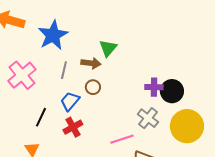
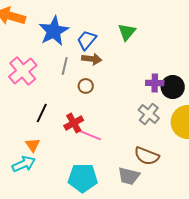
green triangle: (108, 48) -> (127, 32), moved
brown circle: (93, 87) -> (86, 86), moved
blue trapezoid: (70, 101) -> (87, 40), moved
pink line: (122, 139) -> (90, 135), moved, turned 40

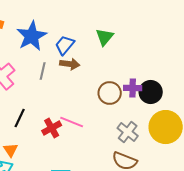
brown circle: (86, 86) -> (110, 93), moved, size x1.5
gray cross: (149, 114) -> (128, 132), moved
pink line: (90, 135) -> (72, 122), moved

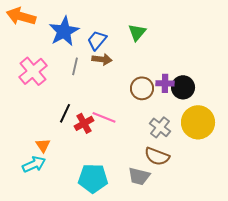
black line: (20, 118) -> (65, 113), moved

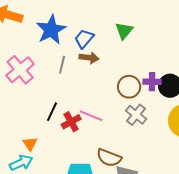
gray cross: (160, 127) -> (136, 115), moved
brown semicircle: (157, 156) -> (109, 158), moved

